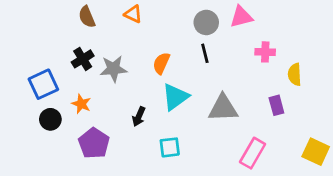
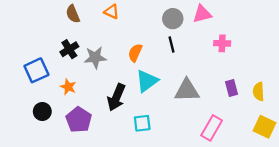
yellow semicircle: (295, 74) -> (259, 92), moved
black arrow: (139, 117) -> (116, 97), size x1.6
black circle: (50, 119) -> (42, 111), moved

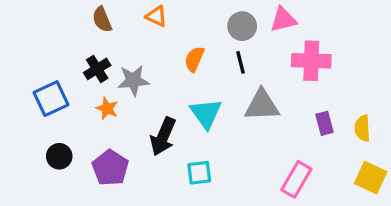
pink cross: (222, 43) -> (311, 61), size x1.6
orange semicircle: (135, 53) -> (194, 59), moved
cyan triangle: (147, 81) -> (206, 113), turned -30
orange star: (68, 87) -> (107, 108), moved
gray triangle: (187, 90) -> (262, 105), moved

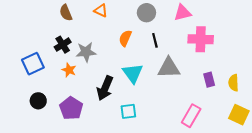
gray circle: (242, 26) -> (146, 13), moved

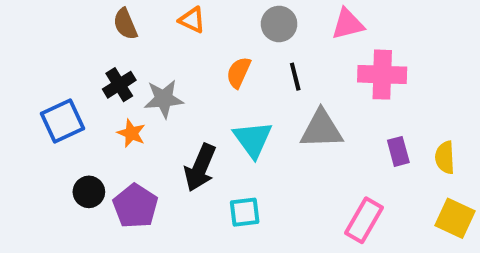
black circle: (38, 101) -> (89, 192), moved

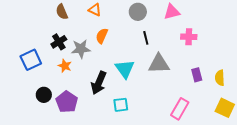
orange semicircle: (239, 73) -> (102, 36), moved
pink cross: (382, 75) -> (189, 37), size x0.7

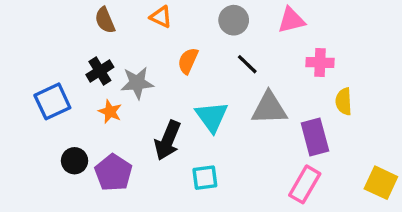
orange semicircle: (102, 36) -> (188, 61), moved
black line: (146, 38) -> (247, 64), turned -32
purple rectangle: (197, 75) -> (315, 137), moved, size x1.5
yellow semicircle: (220, 78) -> (344, 101), moved

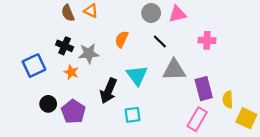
orange triangle: (161, 17) -> (91, 11), moved
pink triangle: (291, 20) -> (177, 14), moved
black cross: (100, 71) -> (65, 46), turned -35
yellow semicircle: (344, 101) -> (228, 100), moved

